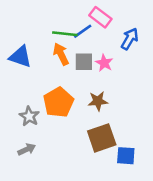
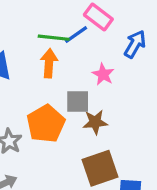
orange arrow: (61, 54) -> (49, 63), turned 30
gray square: (84, 62) -> (78, 101), moved

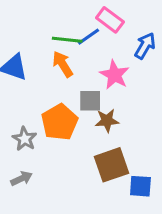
orange arrow: (49, 63) -> (63, 64), turned -36
pink star: (103, 74) -> (115, 75), size x1.4

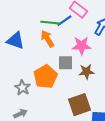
pink star: (115, 75) -> (81, 46), turned -30
brown star: (107, 121) -> (86, 72), moved

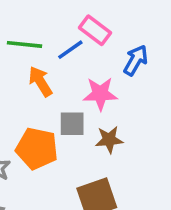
green line: (50, 23) -> (24, 44), moved
orange pentagon: (45, 77) -> (37, 148), turned -30

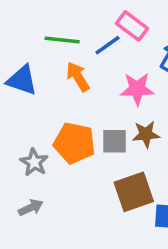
gray square: (72, 124) -> (115, 141), moved

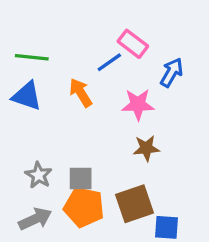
green line: (62, 40) -> (32, 57), moved
gray square: (115, 141) -> (81, 179), moved
orange pentagon: (74, 143) -> (84, 207), moved
gray arrow: (31, 208) -> (35, 219), size x1.4

